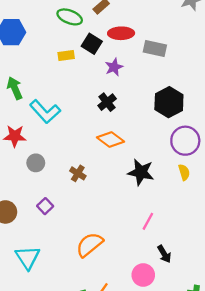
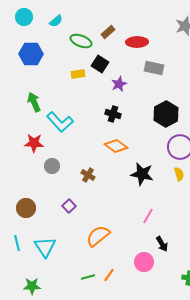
red ellipse: (121, 33) -> (137, 42), moved
black cross: (107, 102) -> (113, 114), turned -35
purple square: (45, 206) -> (69, 206), moved

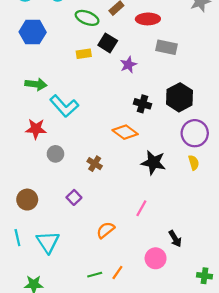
green arrow: (34, 102) -> (36, 84), turned 120
black cross: (113, 114) -> (143, 104), moved
pink line: (148, 216) -> (141, 208), moved
orange semicircle: (98, 236) -> (106, 230), size x0.7

